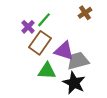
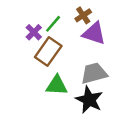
brown cross: (85, 13) -> (83, 15), moved
purple triangle: (64, 51) -> (94, 33), moved

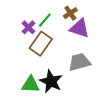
green triangle: (57, 85) -> (31, 84), moved
black star: (89, 100) -> (51, 81), moved

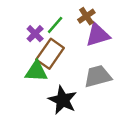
purple triangle: (79, 28) -> (98, 35), turned -35
green triangle: (31, 84) -> (36, 71), moved

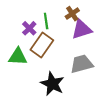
green line: (55, 25) -> (46, 21), turned -49
green triangle: (36, 71) -> (18, 57), moved

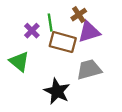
brown rectangle: (42, 45) -> (63, 42), moved, turned 70
green triangle: (18, 57) -> (19, 62), turned 36

